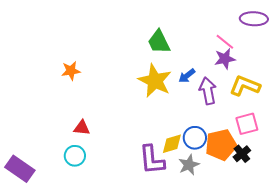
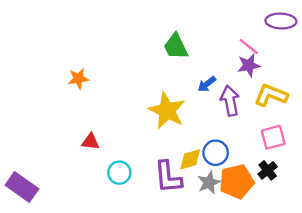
yellow star: (155, 81) -> (167, 111), moved
orange pentagon: (221, 145) -> (237, 181), moved
cyan circle: (75, 156) -> (119, 173), moved

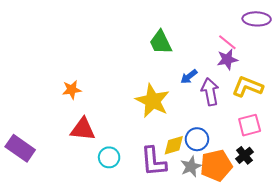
orange star: (78, 79) -> (72, 90), moved
red triangle: (91, 142) -> (83, 129), size x1.5
purple rectangle: (22, 187) -> (20, 148), moved

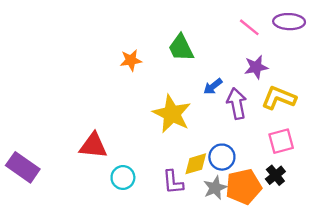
pink line: (227, 42) -> (249, 27), moved
orange star: (72, 90) -> (131, 60), moved
purple L-shape: (154, 161) -> (173, 182), size x0.7

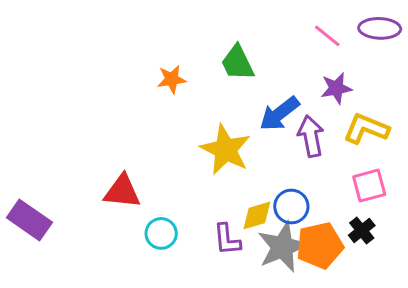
blue arrow: (213, 86) -> (279, 114), size x1.6
gray star: (215, 188) -> (282, 247), size x1.6

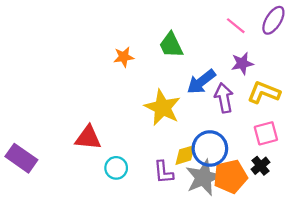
purple ellipse: (380, 28) -> (273, 20), turned -60
blue circle: (291, 207) -> (210, 148), size x1.4

